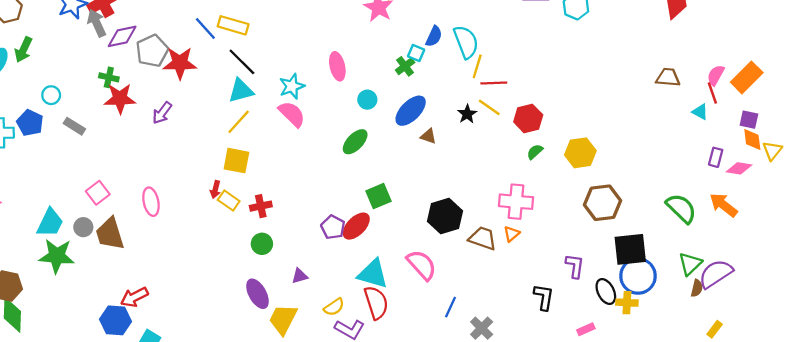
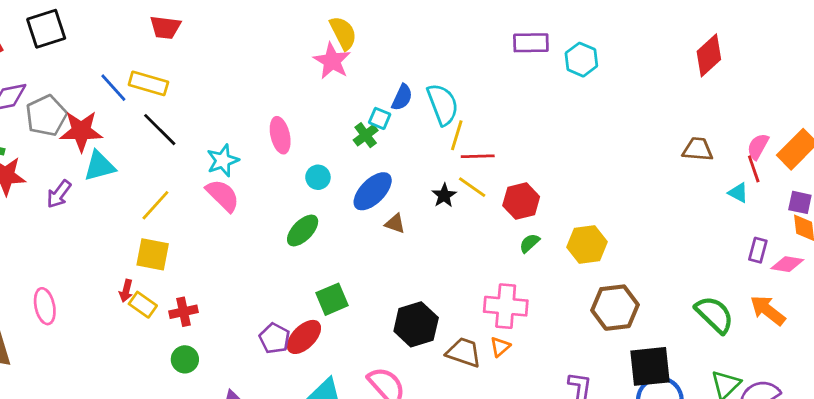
cyan triangle: (241, 91) -> (99, 166), moved

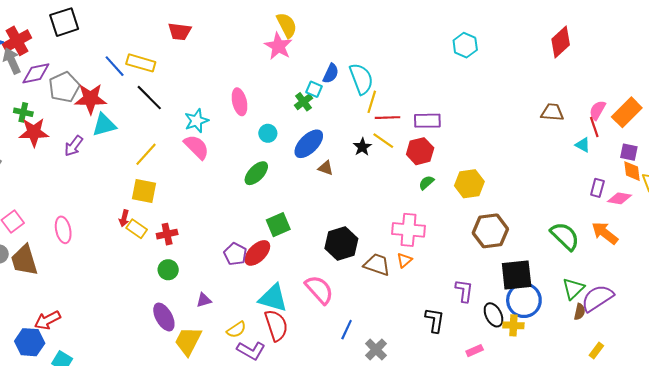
red trapezoid: (165, 27) -> (180, 31), moved
purple rectangle: (531, 43) -> (427, 121), moved

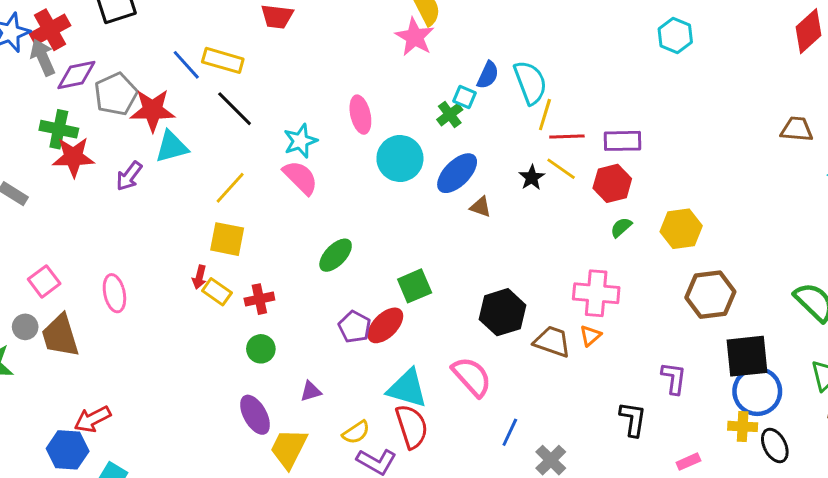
green cross: (23, 112) -> (59, 129), size x1.4
cyan circle: (268, 133) -> (400, 158), size x1.8
green ellipse: (256, 173) -> (336, 255), moved
black ellipse: (494, 315) -> (775, 445), moved

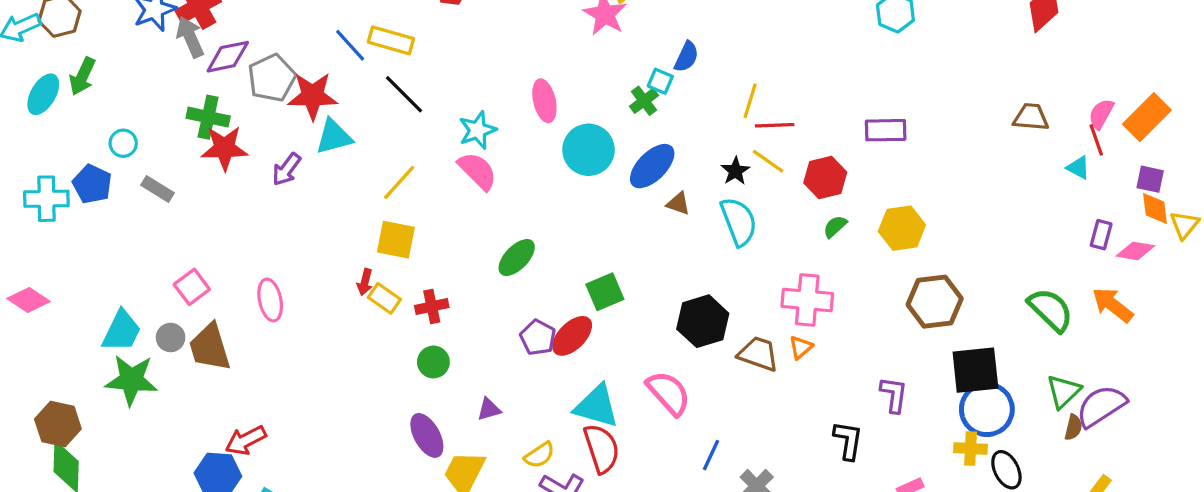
cyan semicircle: (530, 82) -> (739, 222), moved
purple rectangle: (623, 141) -> (886, 130), moved

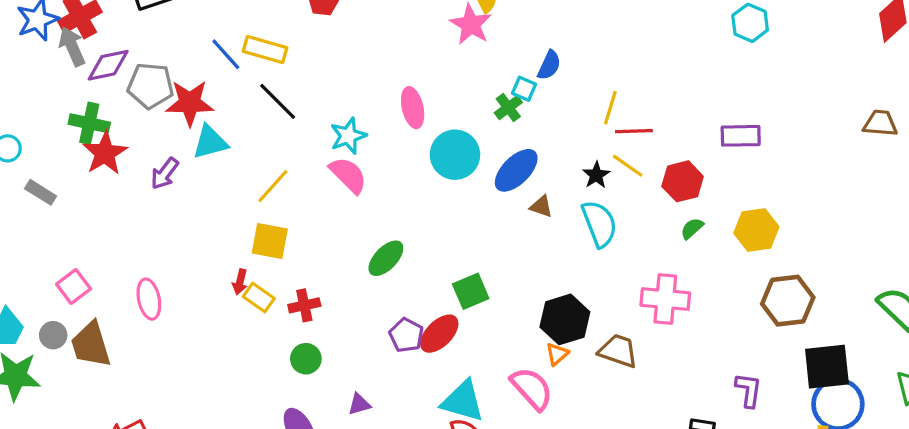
gray pentagon: (272, 78) -> (150, 86), turned 30
red star: (224, 148) -> (105, 153), turned -30
orange triangle: (801, 347) -> (557, 354), moved

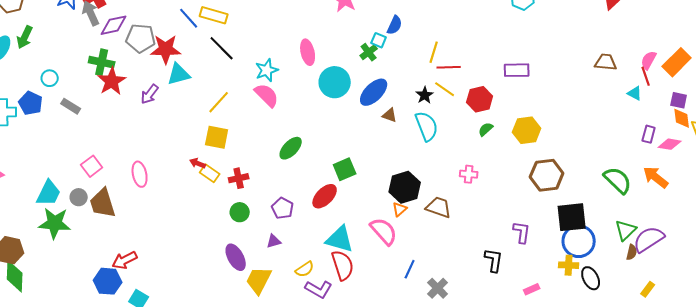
red arrow: (240, 282) -> (198, 163), turned 98
pink cross: (665, 299) -> (469, 174), size x0.6
purple pentagon: (406, 335) -> (283, 208), moved

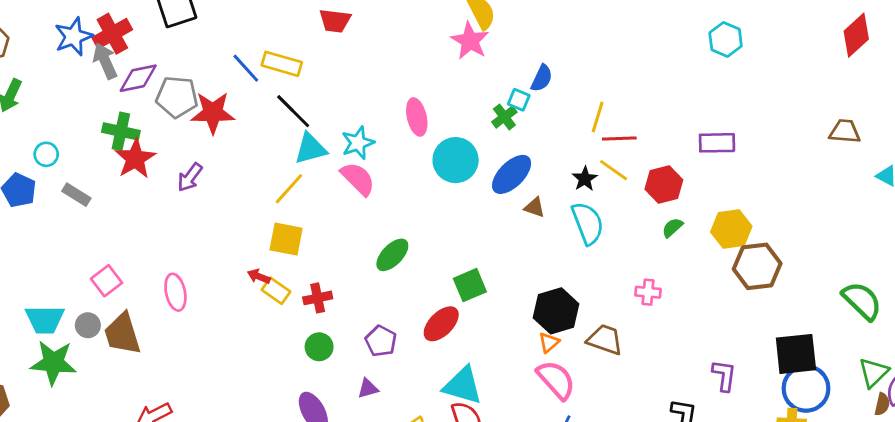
cyan triangle: (179, 74) -> (310, 149), moved
brown hexagon: (547, 175) -> (757, 266), moved
cyan trapezoid: (49, 193) -> (45, 319), turned 64
pink semicircle: (384, 231) -> (556, 380), moved

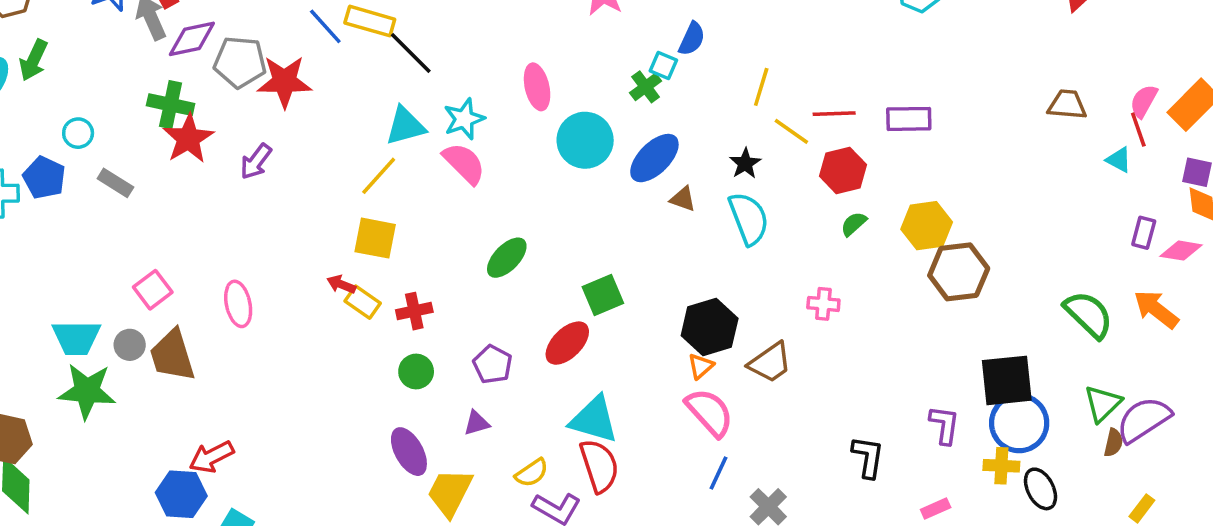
black line: (293, 111) -> (411, 53), moved
red line: (619, 139) -> (834, 114), moved
yellow line: (614, 170) -> (791, 131), moved
brown trapezoid: (605, 340) -> (770, 363), turned 126
purple L-shape: (724, 376) -> (944, 425), moved

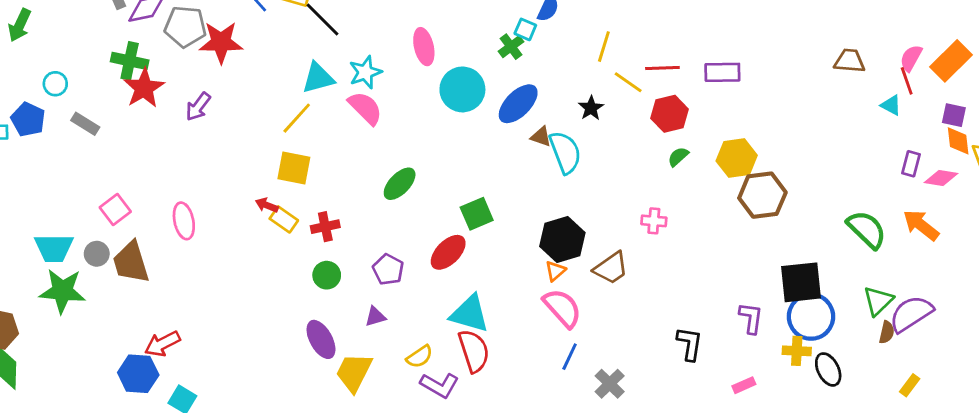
cyan semicircle: (749, 219) -> (565, 152), moved

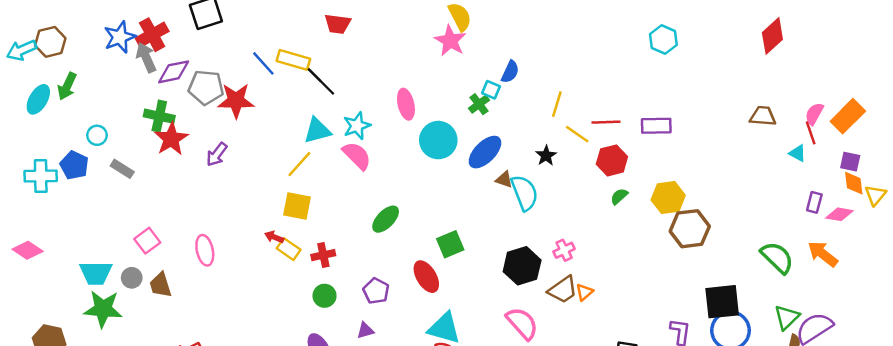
pink cross: (654, 221) -> (564, 250), moved, turned -30
red ellipse: (448, 252) -> (426, 277), turned -76
brown trapezoid: (131, 262) -> (160, 285), size x0.7
orange triangle: (555, 271) -> (584, 292), moved

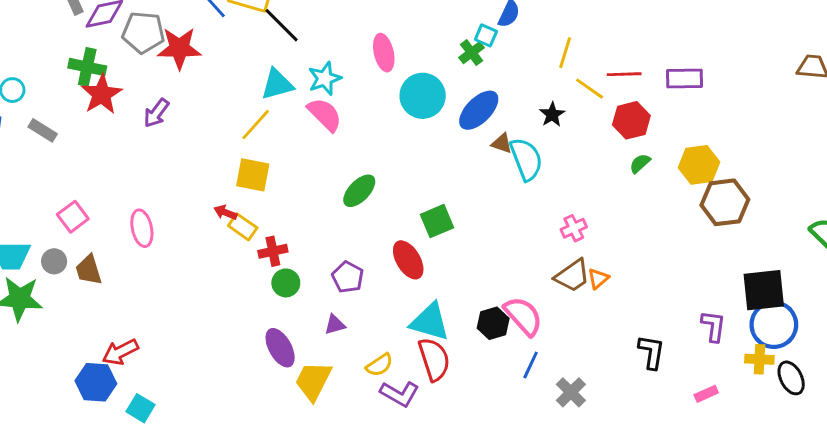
red cross: (323, 255) -> (273, 251), moved
black hexagon: (522, 266) -> (493, 323), moved, size x0.7

